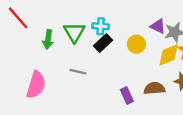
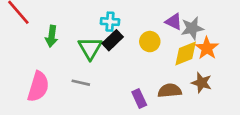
green triangle: (74, 32) -> (90, 48), moved
gray line: (78, 72) -> (81, 83), moved

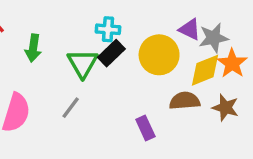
yellow circle: (150, 42) -> (159, 55), size x1.5
gray line: (81, 83) -> (71, 108), turned -66
brown semicircle: (170, 91) -> (185, 101), moved

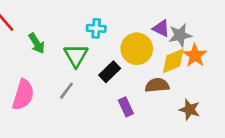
green arrow: (33, 48) -> (37, 43), turned -40
black rectangle: (111, 53) -> (110, 72), moved
brown star: (225, 108) -> (190, 110), moved

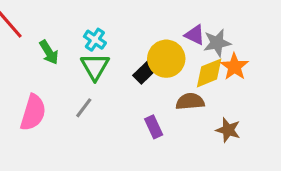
cyan cross: (96, 28) -> (95, 40), moved, turned 30
black rectangle: (110, 72) -> (146, 71), moved

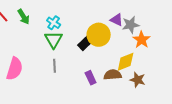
green arrow: (49, 52) -> (24, 17), moved
yellow diamond: (209, 73) -> (126, 62), moved
brown semicircle: (190, 101) -> (113, 75), moved
gray line: (84, 108) -> (55, 66), moved, turned -40

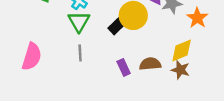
orange star: (142, 40) -> (197, 18), moved
yellow diamond: (126, 62) -> (182, 51), moved

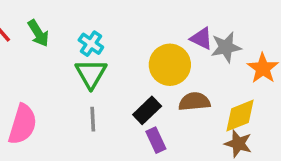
black rectangle: (118, 25) -> (147, 110), moved
brown semicircle: (150, 64) -> (194, 102), moved

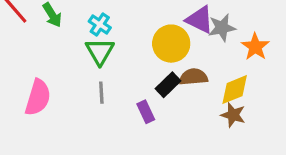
purple triangle: (201, 38) -> (200, 20), size x1.4
black rectangle: (147, 110) -> (168, 85), moved
purple rectangle: (156, 140) -> (146, 112), moved

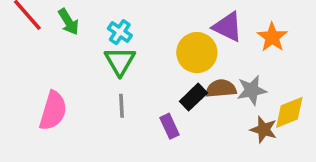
gray star: (222, 28) -> (252, 90), moved
orange star: (255, 47) -> (272, 37), moved
yellow diamond: (235, 90) -> (289, 112), moved

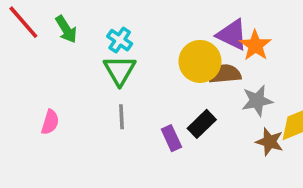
orange star: (272, 37) -> (255, 45), moved
brown semicircle: (221, 89) -> (225, 74), moved
black rectangle: (193, 97) -> (202, 124), moved
pink semicircle: (53, 111) -> (50, 122), size x0.6

